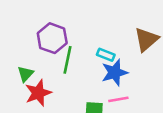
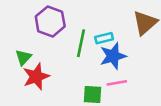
cyan rectangle: (106, 55) -> (104, 38), turned -36
green line: (67, 60) -> (81, 43), moved

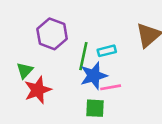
blue star: (113, 56) -> (94, 76), moved
pink line: (117, 83) -> (111, 87), moved

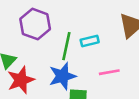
blue star: (94, 76) -> (62, 76), moved
pink line: (111, 87) -> (109, 72), moved

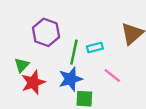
pink line: (109, 72) -> (112, 75), turned 48

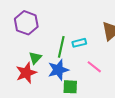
purple hexagon: (46, 32) -> (26, 23), moved
green triangle: (22, 65) -> (35, 58), moved

